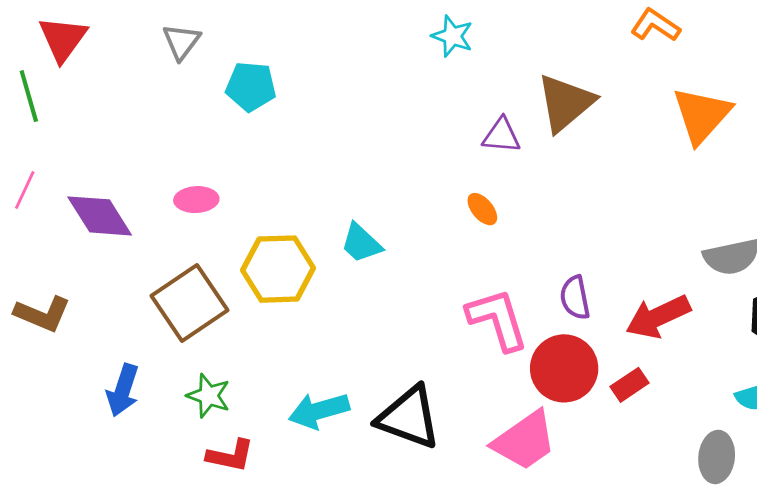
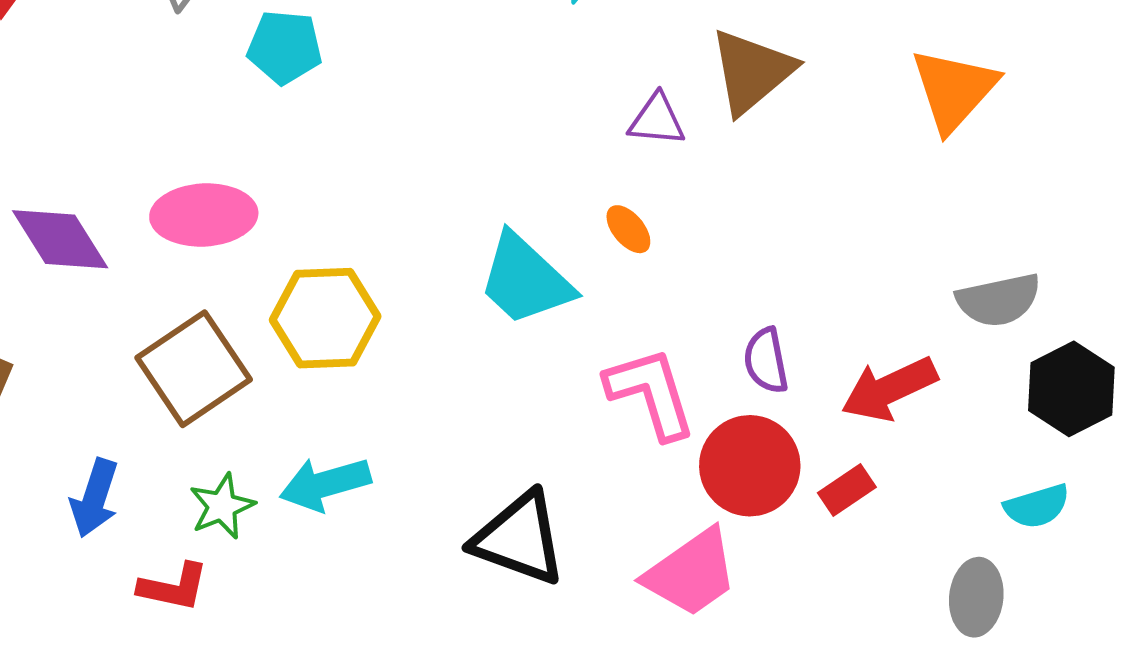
pink ellipse: (196, 200) -> (204, 215), size x1.6
cyan trapezoid: (361, 243) -> (525, 280), moved, size x1.6
green star: (209, 396) -> (222, 506), turned 30
cyan arrow: (319, 411) -> (325, 484), moved
red L-shape: (230, 456) -> (173, 587), moved

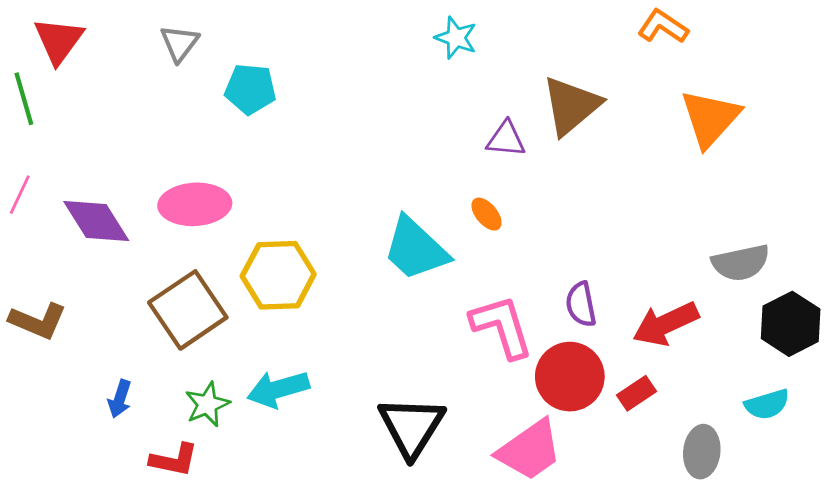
blue arrow: (95, 498) -> (120, 399), size x0.7
black triangle: (519, 539) -> (411, 427), turned 42
gray ellipse: (976, 597) -> (702, 452), moved

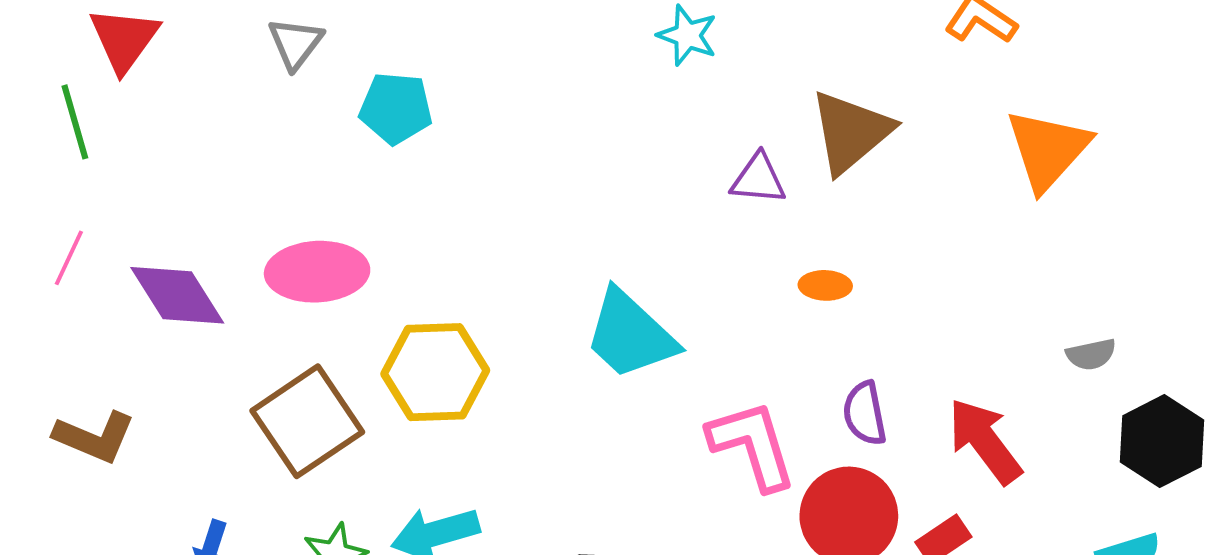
orange ellipse: (486, 214) -> (825, 285), moved, turned -48
gray semicircle: (741, 263) -> (1091, 354), size x0.6
red arrow: (666, 324) -> (985, 441), turned 78

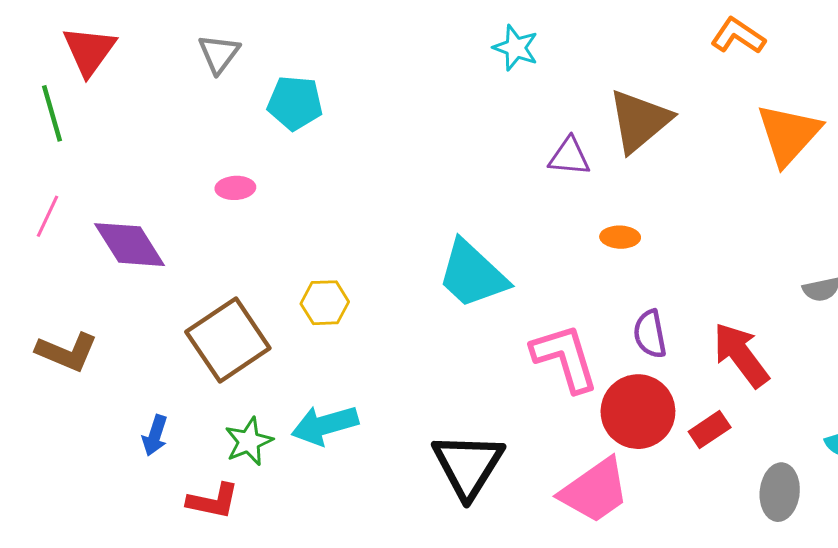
pink ellipse: (317, 272) -> (235, 188), moved, size x0.5
yellow hexagon: (435, 372) -> (325, 303), size x0.6

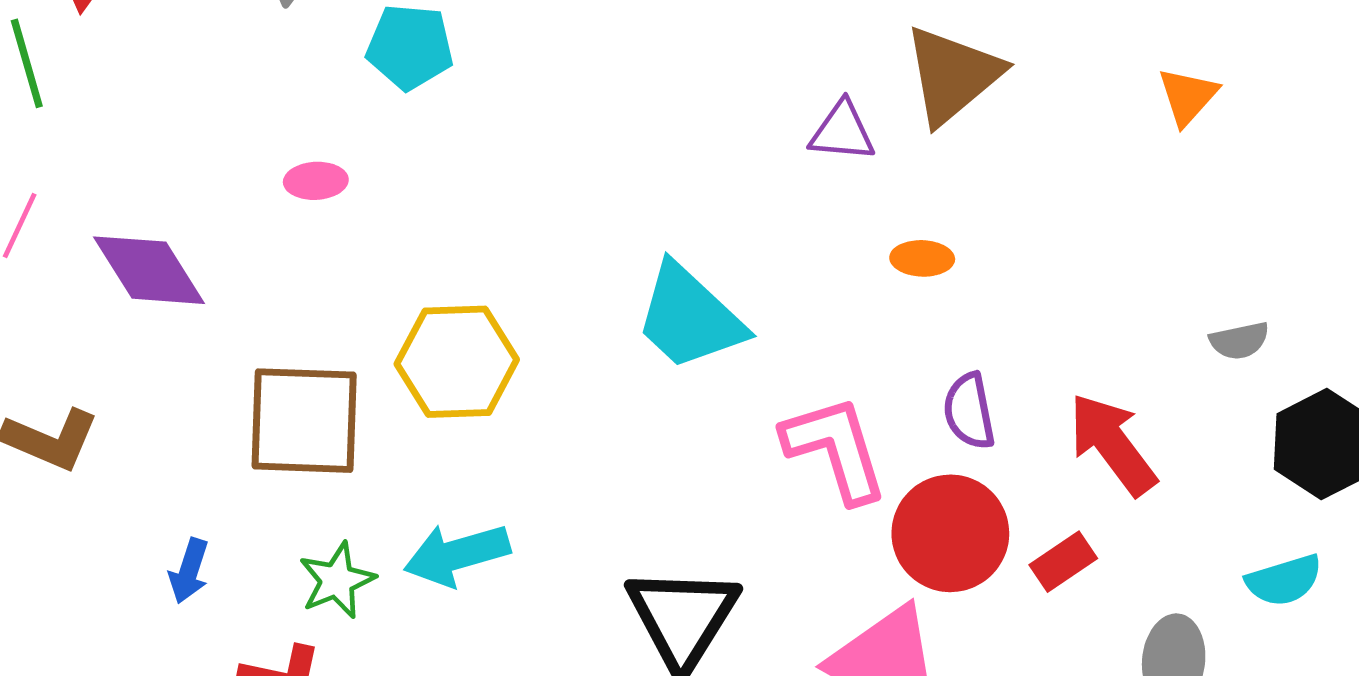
orange triangle: (789, 134) -> (1188, 96), size x0.6
yellow hexagon: (325, 303) -> (457, 362), size x1.6
brown square: (228, 340) -> (304, 421), turned 36

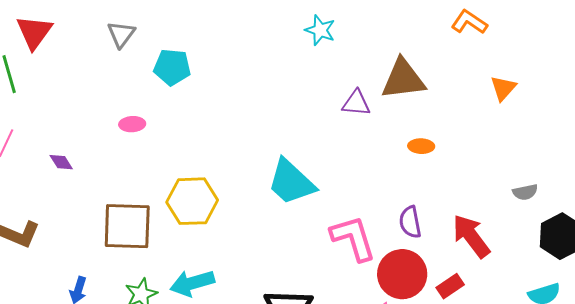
brown triangle: (953, 75) -> (403, 79), turned 33
orange ellipse: (922, 258) -> (421, 146), moved
purple diamond: (149, 270) -> (61, 162), size x0.5

